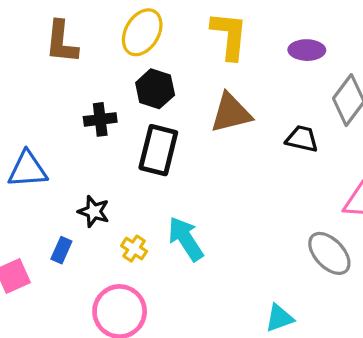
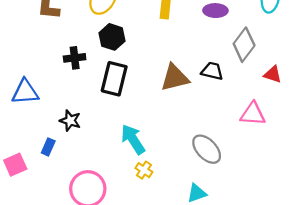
brown triangle: (231, 113) -> (175, 78), moved
yellow cross: (134, 249) -> (144, 170), moved
gray ellipse: (329, 253) -> (207, 149), moved

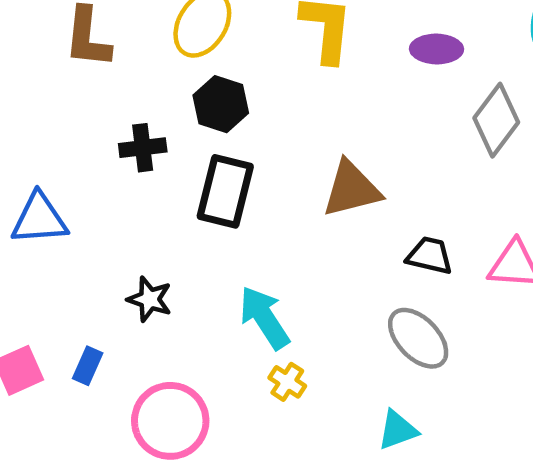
black trapezoid: (212, 71) -> (430, 256), moved
black star: (70, 121) -> (150, 299), moved
blue rectangle: (48, 147) -> (88, 366), moved

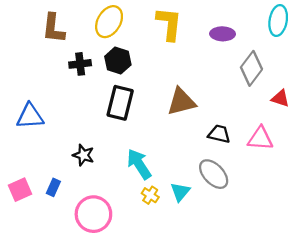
black cross: (143, 148) -> (80, 64), moved
cyan triangle: (397, 430) -> (180, 192), moved, turned -30

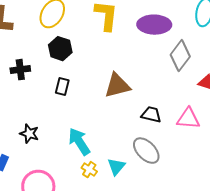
purple ellipse: (223, 34) -> (154, 25), size x1.5
black cross: (80, 64) -> (20, 70), moved
black rectangle: (120, 103) -> (62, 87), size x0.6

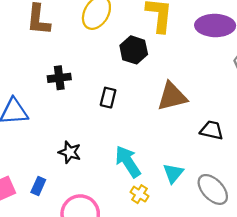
black hexagon: (60, 49) -> (134, 50), moved
gray ellipse: (146, 151) -> (213, 189), moved
cyan triangle: (116, 167) -> (173, 173), moved

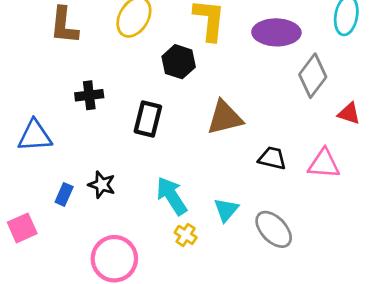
black rectangle: (108, 98) -> (148, 119), size x1.4
blue rectangle: (38, 186) -> (64, 194), moved

